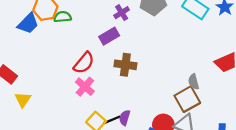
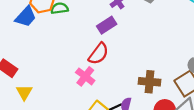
red semicircle: (84, 63) -> (99, 54), moved
brown cross: (125, 65) -> (149, 82), moved

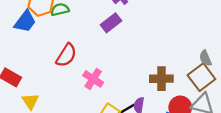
red semicircle: (99, 54) -> (66, 55), moved

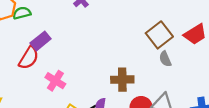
purple rectangle: (111, 23) -> (41, 41), moved
brown square: (201, 77) -> (159, 35), moved

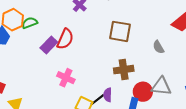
brown square: (159, 35) -> (120, 31), moved, turned -35
red semicircle: (29, 58) -> (65, 39), moved

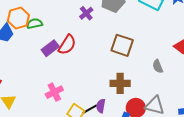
pink cross: (66, 78) -> (54, 92), moved, turned 30

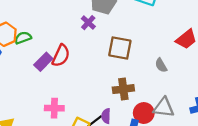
purple cross: (86, 13) -> (88, 23), moved
pink cross: (54, 92) -> (54, 108), turned 36

